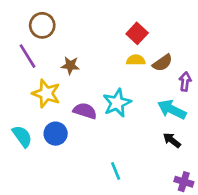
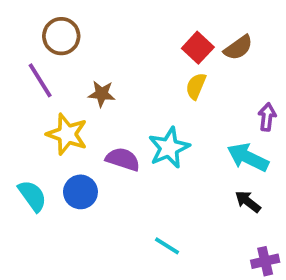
yellow semicircle: (136, 60) -> (196, 86), turned -66
brown semicircle: (162, 63) -> (238, 48), moved
cyan line: (116, 171) -> (167, 246), turned -36
purple cross: (184, 182) -> (265, 261), turned -30

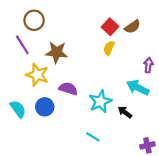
brown star: (102, 94) -> (57, 52), size x1.5
cyan star: (169, 148) -> (100, 102), moved
black arrow: (248, 202) -> (125, 112), moved

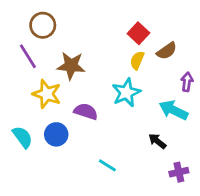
brown semicircle: (132, 27) -> (167, 51), moved
cyan star: (100, 102) -> (126, 93), moved
cyan line: (93, 137) -> (107, 165), moved
purple cross: (147, 145) -> (179, 172), moved

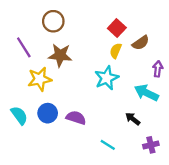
brown circle: (43, 25) -> (53, 21), moved
yellow star: (47, 94) -> (40, 79), turned -30
purple semicircle: (86, 111) -> (76, 118), moved
cyan line: (107, 165) -> (108, 145), moved

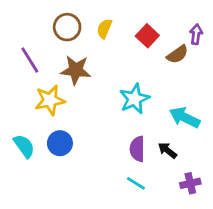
yellow semicircle: (116, 51) -> (104, 29), moved
purple arrow: (158, 69) -> (196, 34), moved
purple semicircle: (76, 118) -> (137, 149), moved, turned -108

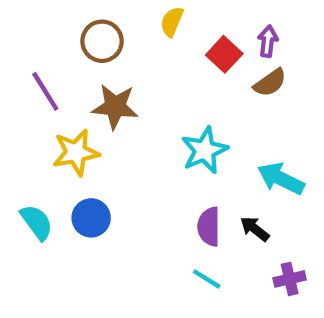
yellow semicircle: (104, 29) -> (172, 22), moved
purple arrow: (196, 34) -> (268, 41), moved

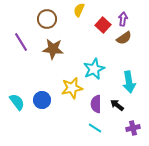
yellow star: (76, 152) -> (72, 88), moved
cyan arrow: (281, 179) -> (129, 82), turned -125

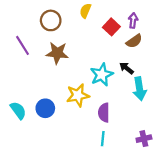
black arrow: (117, 105) -> (127, 68), moved
cyan line: (95, 128) -> (103, 139), turned 64

